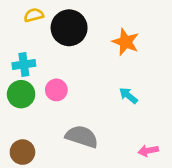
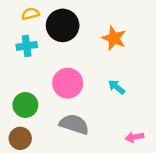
cyan cross: (24, 65) -> (27, 46), moved
pink circle: (56, 90) -> (68, 83), moved, size x1.5
green circle: (21, 94) -> (25, 105), moved

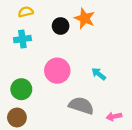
black circle: (63, 25) -> (61, 26), moved, size x0.6
orange star: (114, 38) -> (85, 18), moved
gray semicircle: (74, 124) -> (81, 106), moved

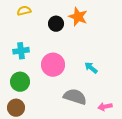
cyan cross: (22, 39) -> (21, 51), moved

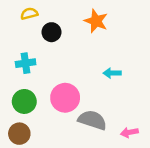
black circle: (56, 24) -> (51, 32), moved
pink circle: (53, 65) -> (65, 98), moved
cyan arrow: (91, 68) -> (112, 73), moved, turned -40

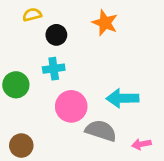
cyan cross: (26, 63) -> (54, 69), moved
cyan arrow: (112, 73) -> (122, 98), moved, size x1.6
green circle: (24, 101) -> (16, 85), moved

